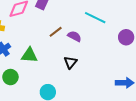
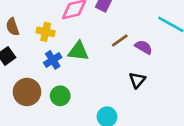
green triangle: (29, 55) -> (78, 51), moved

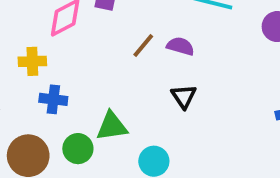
green triangle: (78, 51) -> (112, 126), moved
blue cross: (53, 60) -> (53, 99), turned -36

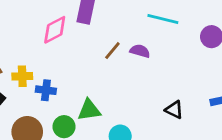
yellow cross: (32, 61) -> (22, 76), moved
black triangle: (184, 96) -> (174, 110), moved, turned -30

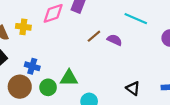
yellow cross: (22, 76) -> (23, 27), moved
blue cross: (46, 90) -> (32, 66), moved

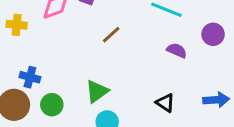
purple semicircle: (115, 40) -> (177, 50), moved
green triangle: (69, 78) -> (97, 91), moved, turned -36

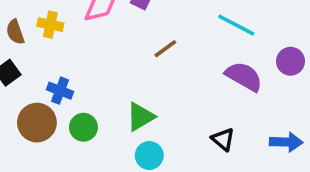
purple semicircle: (177, 50) -> (244, 76), size x1.5

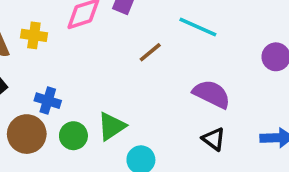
cyan line: (236, 25) -> (198, 27), moved
purple semicircle: (244, 76) -> (212, 94), moved
green triangle: (140, 117) -> (112, 126), moved

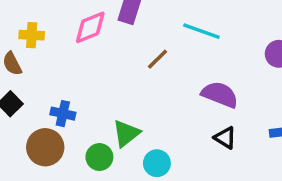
yellow cross: (34, 35) -> (32, 35), moved
green circle: (73, 136) -> (99, 157), moved

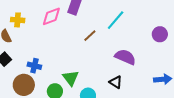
cyan line: (201, 31) -> (116, 20), turned -70
green triangle: (126, 133) -> (71, 78), turned -30
black triangle: (225, 138) -> (116, 82), moved

